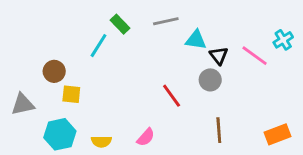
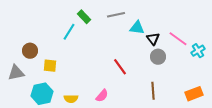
cyan cross: (283, 40) -> (198, 51), moved
brown circle: (54, 71) -> (30, 51), moved
gray circle: (210, 80) -> (158, 57), moved

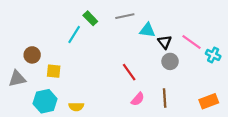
cyan cross: (198, 51) -> (213, 55), turned -32
pink semicircle: (102, 96) -> (138, 99), moved

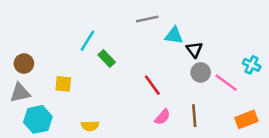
green rectangle: (90, 18) -> (107, 58), moved
pink line: (192, 42) -> (226, 83), moved
brown circle: (32, 55) -> (24, 64), moved
cyan hexagon: (45, 101) -> (38, 119), moved

